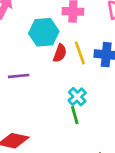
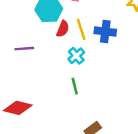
cyan cross: (77, 97) -> (76, 56), moved

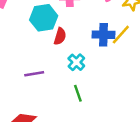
yellow line: (81, 29) -> (121, 35), moved, turned 65
purple line: (24, 49) -> (34, 74), moved

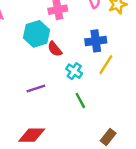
yellow line: (121, 35) -> (106, 65), moved
red semicircle: (60, 36) -> (55, 49), turned 133

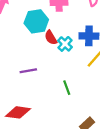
cyan cross: (74, 71) -> (65, 44), moved

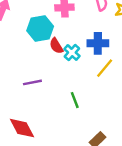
red diamond: (18, 112) -> (22, 128), turned 55

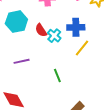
cyan hexagon: (40, 29) -> (16, 22), moved

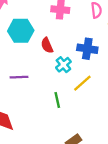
cyan cross: (54, 36) -> (63, 65), moved
yellow line: (82, 48) -> (82, 83), moved

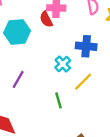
red semicircle: (47, 45) -> (46, 19), moved
purple line: (19, 77) -> (18, 79), turned -54

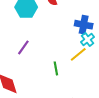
cyan cross: (63, 64) -> (88, 39), moved

